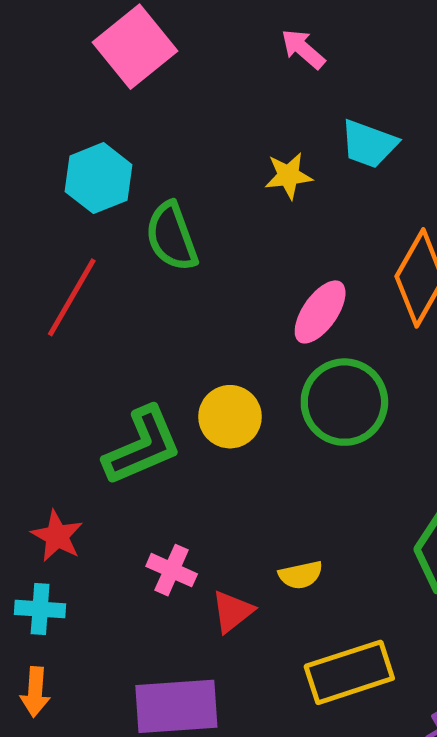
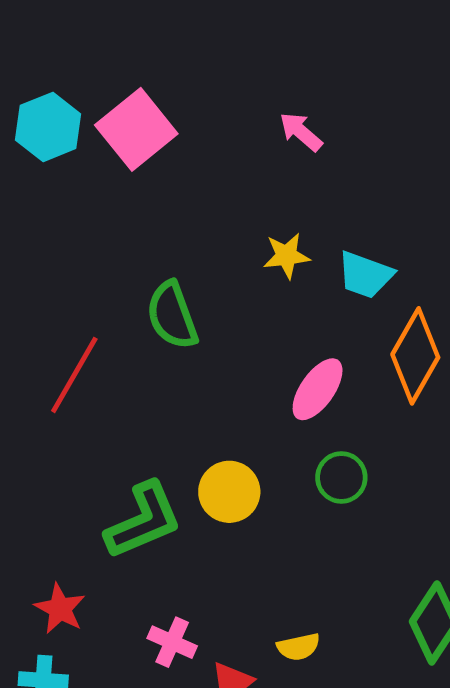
cyan trapezoid: (369, 144) -> (365, 275), moved
cyan hexagon: (99, 178) -> (48, 127), moved
green circle: (344, 402) -> (341, 477), size x0.6

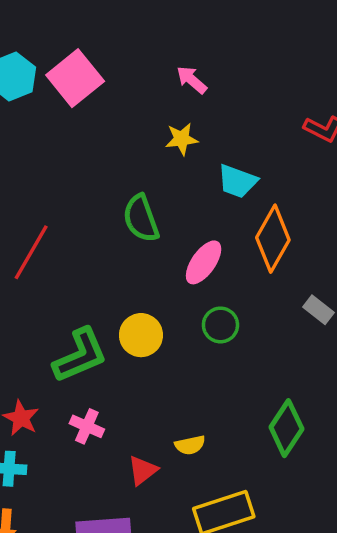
yellow star: (287, 256) -> (182, 139), moved
green semicircle: (172, 315) -> (141, 218), moved
pink cross: (172, 642) -> (87, 426), moved

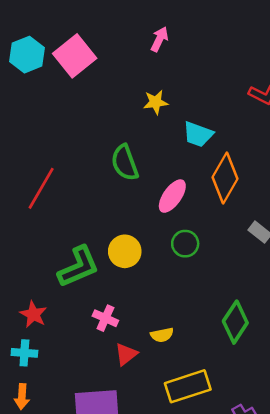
pink arrow: (192, 80) -> (159, 39), moved, turned 75
pink cross: (87, 426) -> (105, 318), moved

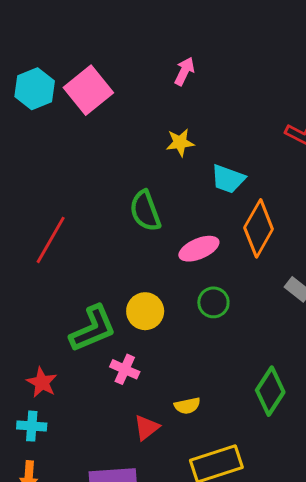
pink ellipse: (172, 196) -> (199, 249), turned 32
pink cross: (105, 318) -> (125, 369), moved

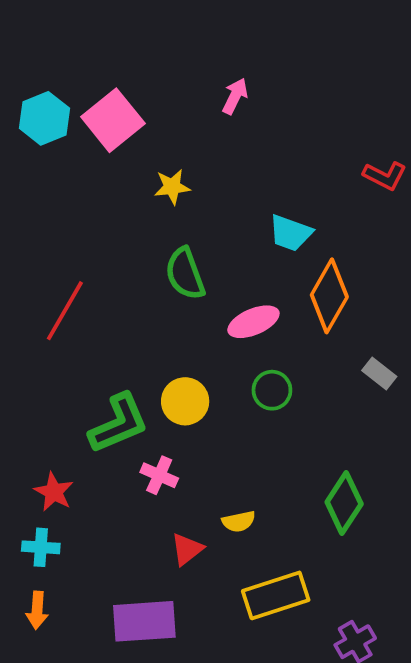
yellow star: (180, 142) -> (172, 187), moved

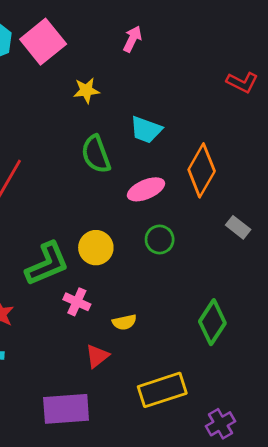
pink arrow: (235, 96) -> (132, 39), moved
cyan trapezoid: (290, 233) -> (146, 130), moved
yellow semicircle: (239, 521) -> (124, 322), moved

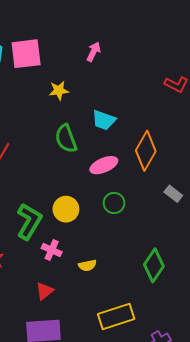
pink square: (43, 42) -> (26, 54), turned 32
green L-shape: (47, 264) -> (29, 221), turned -36
red triangle: (97, 356) -> (44, 291), moved

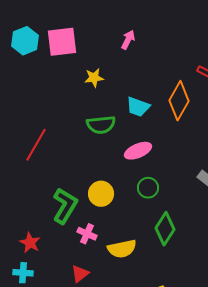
green semicircle: (66, 139) -> (101, 125), turned -76
orange diamond: (146, 151) -> (179, 101), moved
yellow semicircle: (87, 265) -> (122, 249), size x1.6
green diamond: (154, 265) -> (165, 229), moved

